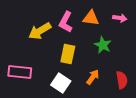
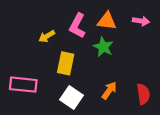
yellow arrow: (40, 31) -> (47, 36), size x0.6
green star: (103, 45) -> (103, 47), moved
yellow rectangle: (68, 54) -> (66, 63), moved

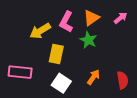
orange triangle: (107, 21) -> (91, 18), turned -42
pink arrow: (141, 21) -> (121, 18), turned -48
yellow arrow: (47, 36) -> (40, 31), size x1.5

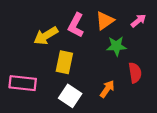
green star: (88, 40) -> (116, 46), moved, turned -30
red semicircle: (123, 80) -> (135, 73), moved

